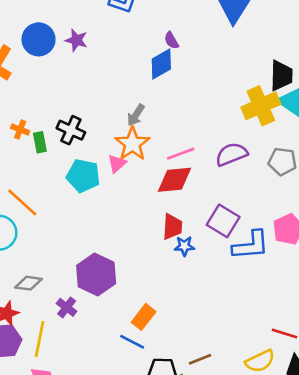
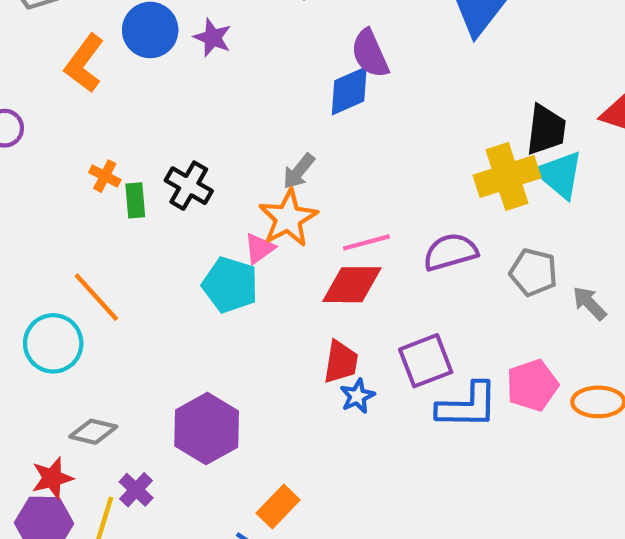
purple semicircle: (171, 40) -> (370, 54), size x1.6
cyan pentagon: (83, 176) -> (230, 285), moved
purple square: (223, 221) -> (426, 361), turned 32
blue star: (184, 246) -> (357, 396), turned -30
purple cross: (67, 307) -> (136, 490), moved

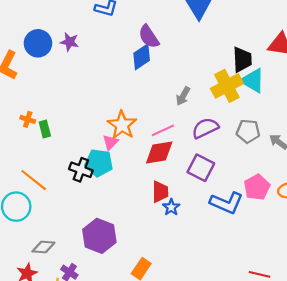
gray arrow: (299, 171) -> (183, 96), moved
black cross: (189, 186) -> (81, 170), moved
purple square: (426, 361) -> (201, 168), moved, turned -32
blue L-shape: (467, 406) -> (227, 203), turned 32

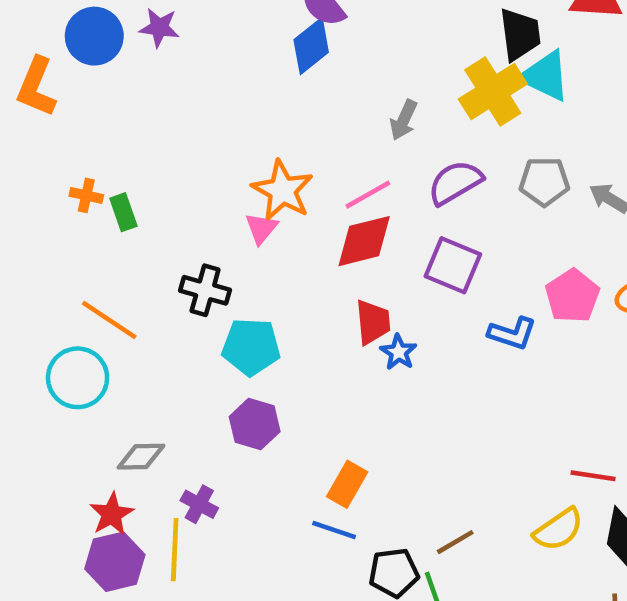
cyan pentagon: (99, 163) -> (251, 347), moved
blue L-shape: (227, 203) -> (512, 333), size x0.7
purple hexagon: (99, 236) -> (255, 424), size x0.7

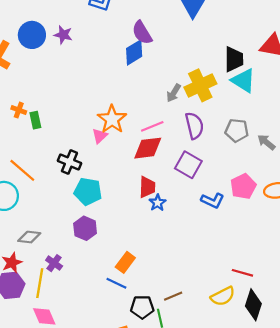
yellow cross: (493, 91) -> (200, 85), moved
purple semicircle: (455, 182) -> (194, 126), turned 100

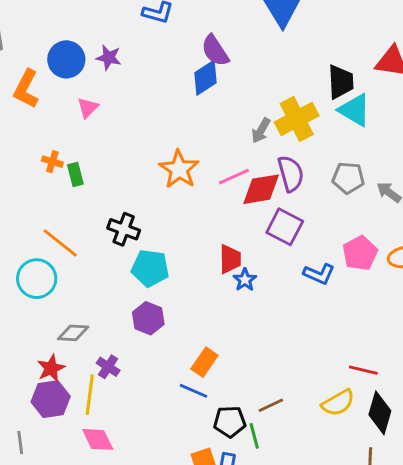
pink triangle: (100, 136) -> (88, 108), moved
red diamond: (148, 148) -> (261, 189), moved

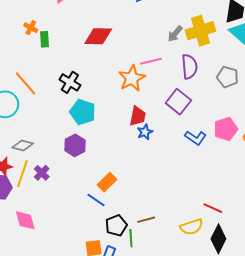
orange star: (179, 169) -> (132, 78), moved
red diamond: (261, 189) -> (98, 36), moved
yellow line: (90, 395) -> (22, 174), moved
black pentagon: (230, 422) -> (116, 225), turned -30

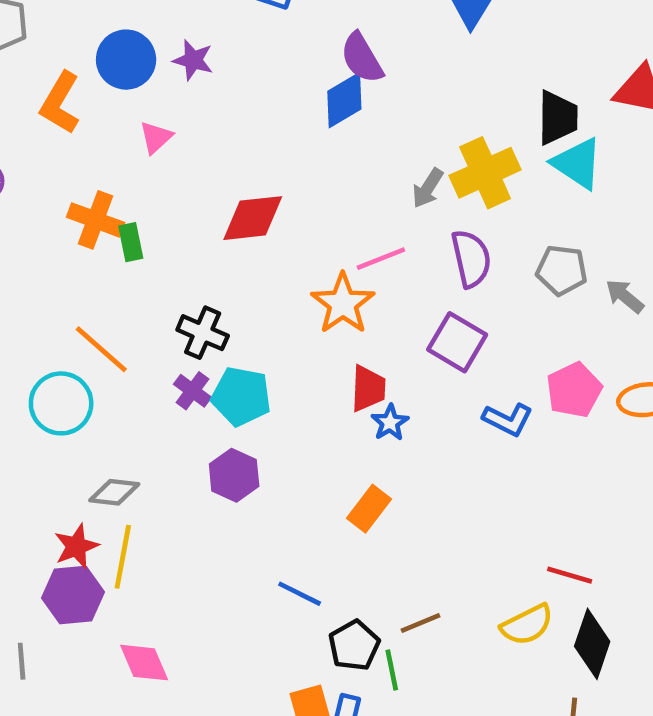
orange cross: (31, 28) -> (96, 220), size x1.6
purple cross: (42, 173) -> (193, 391), moved
orange rectangle: (107, 182) -> (369, 509), moved

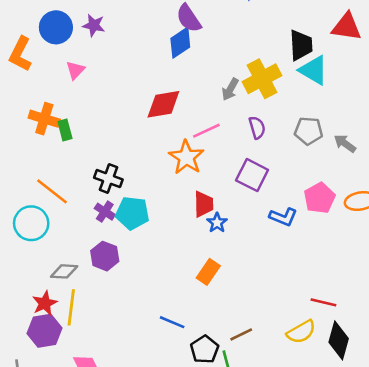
red diamond: (253, 218) -> (163, 104), moved
purple semicircle: (471, 259) -> (257, 128), size x0.7
purple hexagon: (234, 475) -> (105, 256), moved

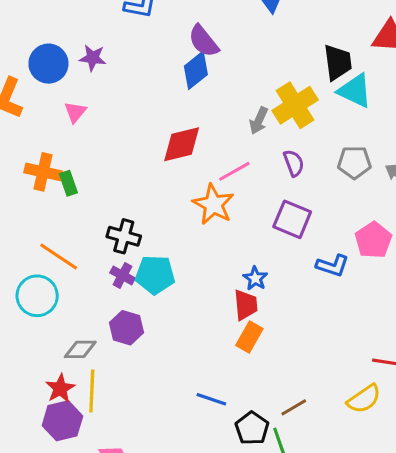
red trapezoid: (204, 204) -> (246, 305), moved

